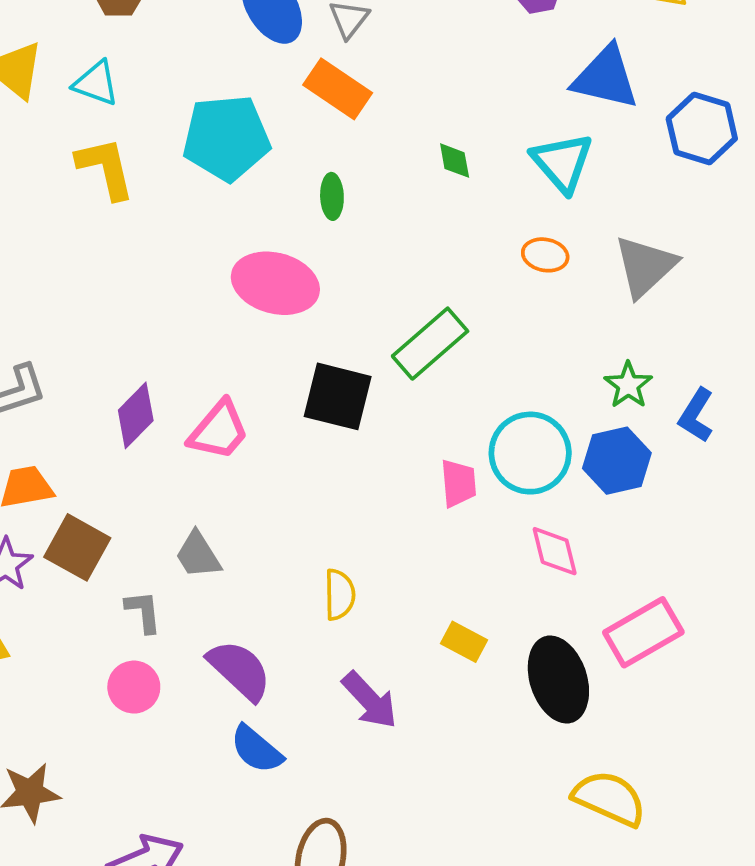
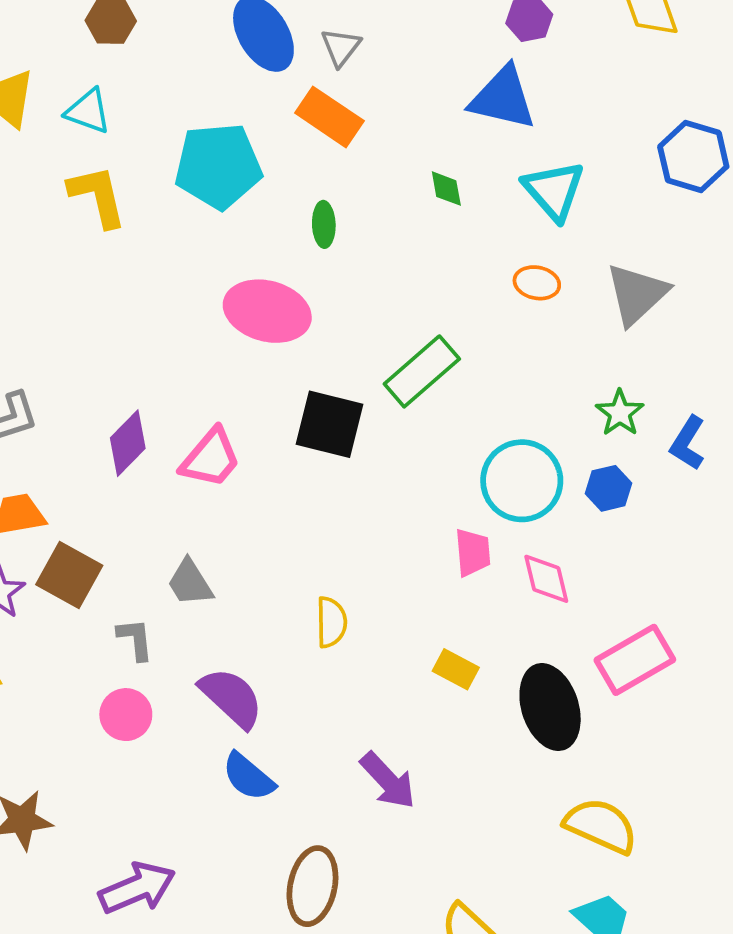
blue triangle: (606, 78) -> (503, 98), moved
blue hexagon: (617, 461) -> (608, 488), size x0.7
pink trapezoid: (458, 483) -> (473, 552), moved
purple arrow: (370, 700) -> (388, 781), moved

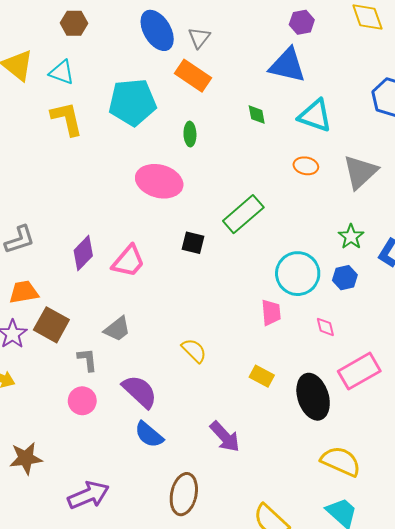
cyan triangle: (554, 190) -> (315, 116), turned -30
black square: (329, 424) -> (193, 243), size x0.6
pink diamond: (546, 579) -> (325, 327), moved, size x0.7
gray trapezoid: (190, 583) -> (117, 329), turned -96
yellow semicircle: (331, 622) -> (194, 351), turned -44

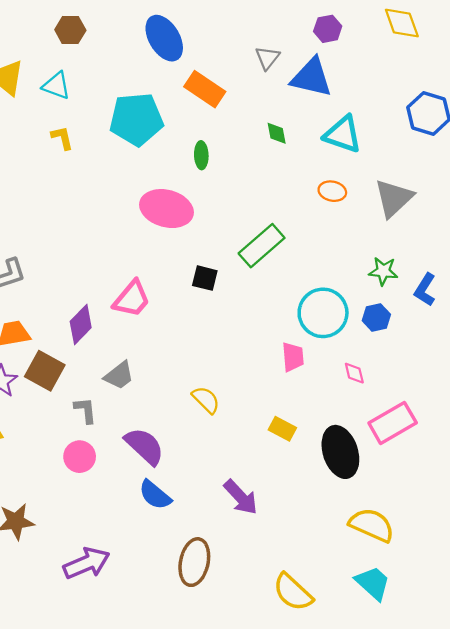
gray triangle: (199, 38) -> (267, 58), moved
yellow L-shape: (67, 119) -> (62, 138), size x0.6
green star: (351, 237) -> (383, 271), turned -30
purple diamond: (83, 253) -> (81, 324), moved

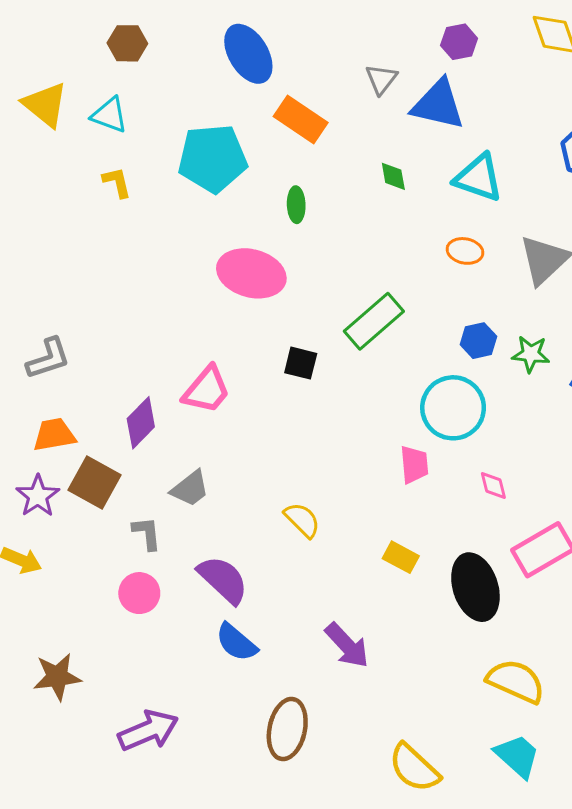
blue hexagon: (376, 317) -> (478, 341), moved

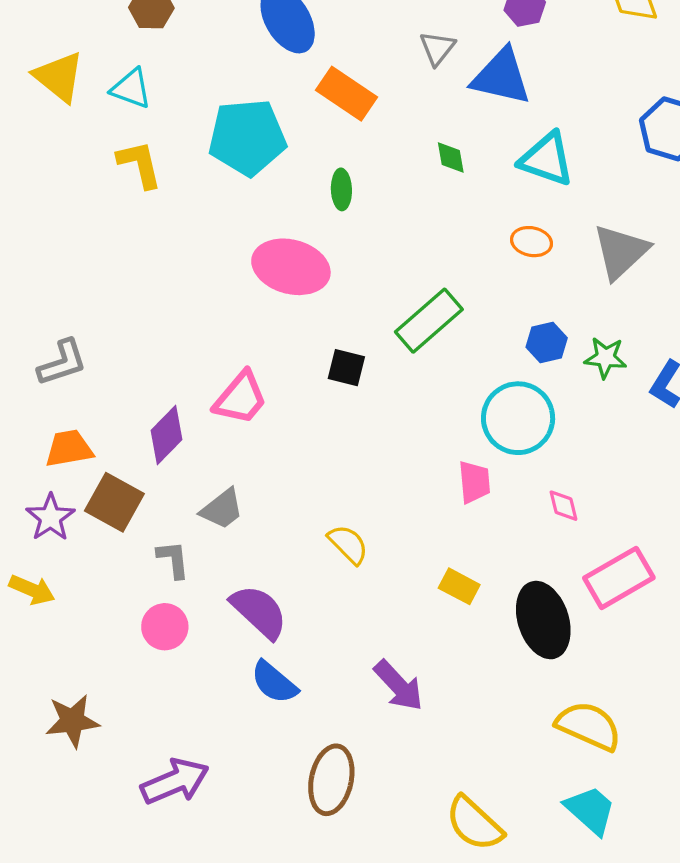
yellow L-shape: (117, 182) -> (140, 164), size x1.4

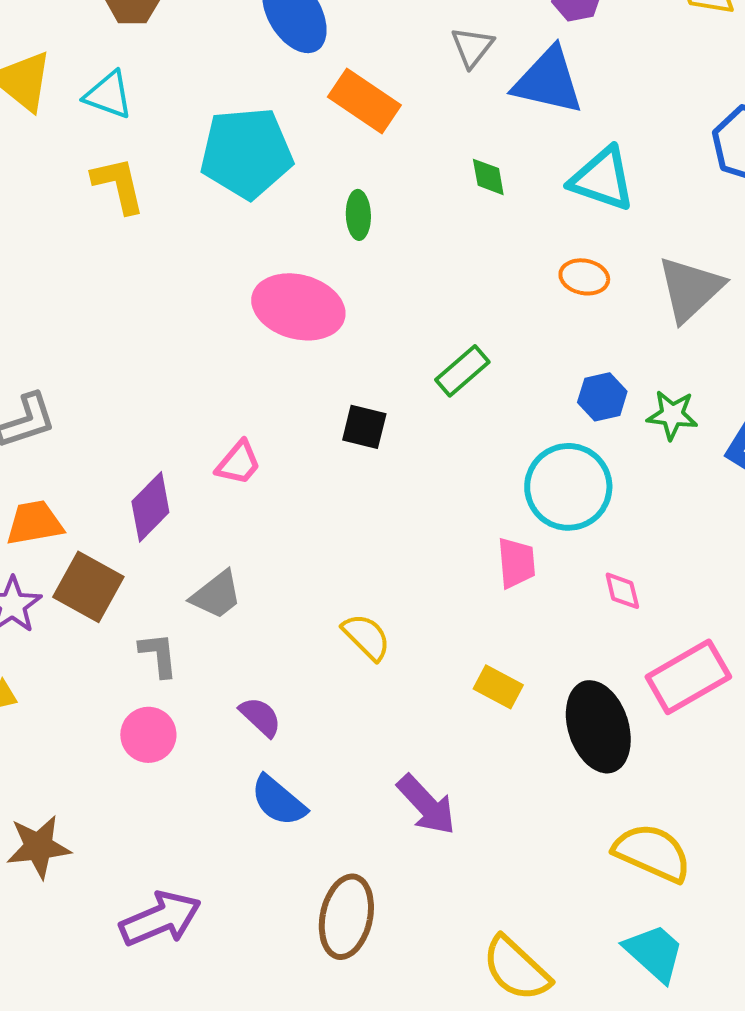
green rectangle: (429, 321) -> (462, 371), size x0.7
pink trapezoid: (241, 398) -> (238, 463), size x0.7
purple semicircle: (259, 612) -> (260, 717), size x0.6

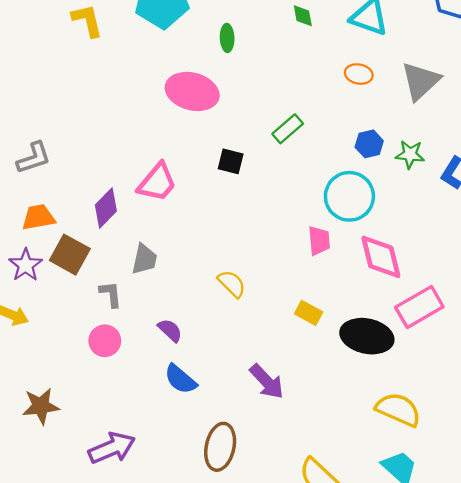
pink trapezoid: (238, 463) -> (157, 182), size x1.5
pink diamond: (622, 591) -> (381, 257), size x2.0
gray trapezoid: (216, 595) -> (144, 259), turned -40
black ellipse: (598, 727) -> (367, 336), turned -60

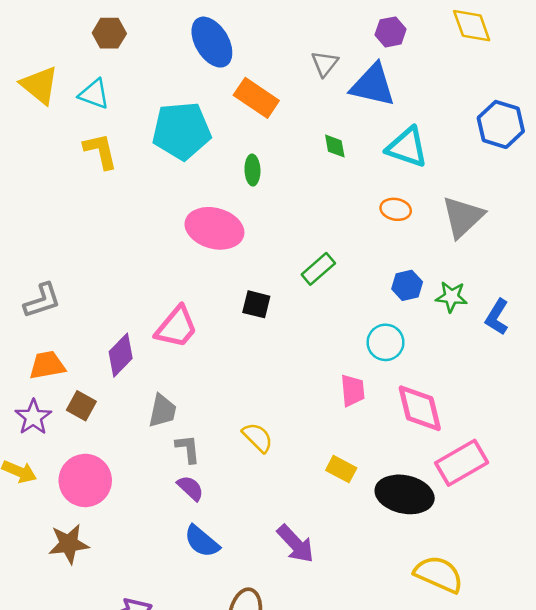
cyan circle: (349, 196) -> (386, 342), size x0.7
brown square: (70, 255) -> (81, 406), size x0.7
gray L-shape: (111, 294) -> (188, 449), moved
pink circle: (105, 341) -> (85, 480), moved, size x1.5
brown star: (41, 406) -> (69, 544), moved

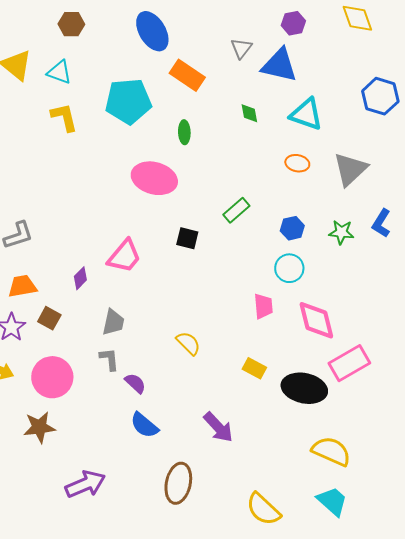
blue hexagon: (407, 285) -> (292, 228), moved
blue L-shape: (497, 317) -> (381, 223), moved
purple diamond: (121, 355) -> (80, 278), size x0.7
gray L-shape: (188, 449) -> (109, 359), moved

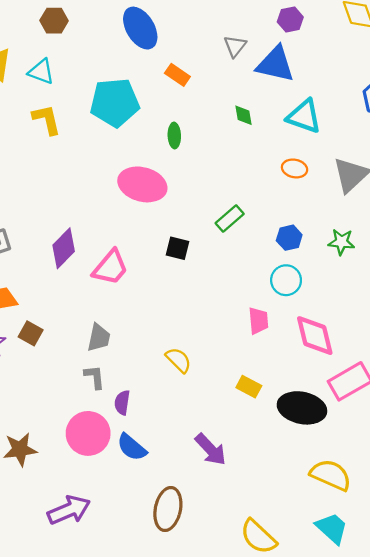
orange rectangle: (187, 75) -> (177, 75), size x0.7
purple diamond: (80, 278) -> (64, 248), moved, size x1.6
pink circle: (52, 377) -> (88, 433), moved
purple semicircle: (135, 383) -> (122, 403), turned -125

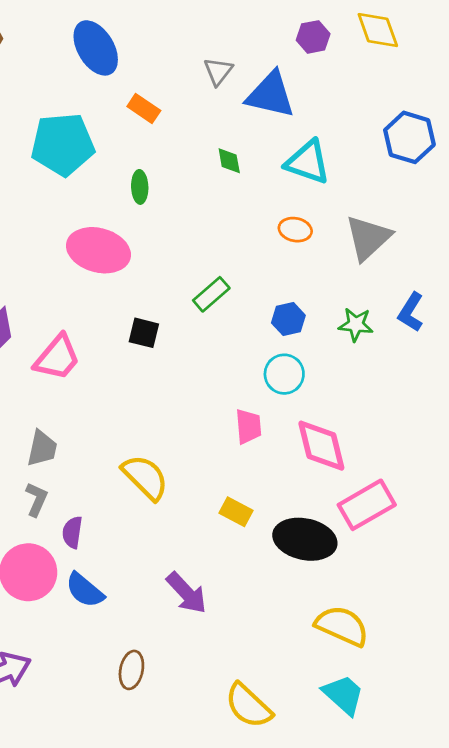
purple hexagon: (290, 20) -> (313, 37), moved
yellow semicircle: (179, 360) -> (145, 477), size x1.4
gray L-shape: (94, 377) -> (37, 499), turned 30
brown ellipse: (168, 509) -> (131, 670), size x0.7

